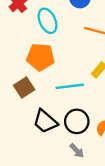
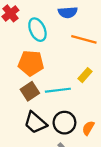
brown square: (24, 87) -> (30, 91), moved

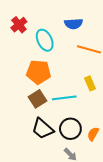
yellow rectangle: (85, 75) -> (90, 83), turned -64

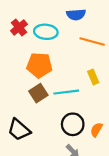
red cross: (19, 25) -> (19, 27), moved
cyan ellipse: (45, 40) -> (46, 32), turned -60
black trapezoid: (43, 129) -> (19, 130), moved

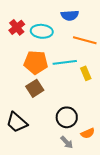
cyan line: (66, 92) -> (65, 62), moved
orange semicircle: (96, 130) -> (88, 133), moved, turned -144

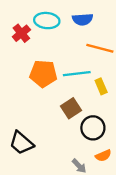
cyan ellipse: (42, 31) -> (47, 21), moved
brown square: (35, 88) -> (71, 108), moved
black circle: (67, 117) -> (93, 128), moved

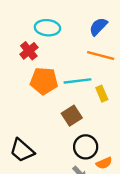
blue semicircle: (83, 19) -> (98, 27), moved, turned 138
red cross: (21, 33) -> (29, 51), moved
black circle: (93, 128) -> (86, 147), moved

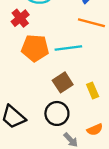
yellow rectangle: (102, 94) -> (93, 91), moved
black circle: (86, 147) -> (57, 113), moved

